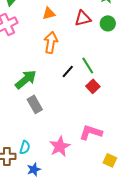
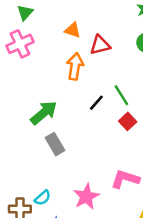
orange triangle: (49, 13) -> (73, 30), turned 32
red triangle: (83, 18) -> (100, 45), moved
cyan semicircle: (25, 147) -> (43, 198), turned 32

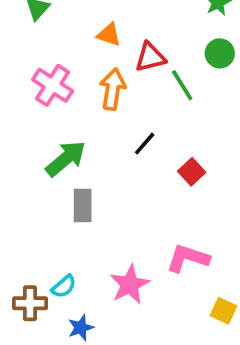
pink cross: (20, 44) -> (53, 85), moved, turned -32
green line: (121, 95) -> (182, 85), moved
gray rectangle: (55, 144) -> (83, 206), turned 30

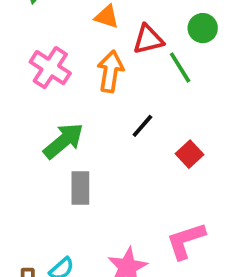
green circle: (220, 53) -> (203, 28), moved
pink L-shape: (188, 258) -> (186, 241), turned -36

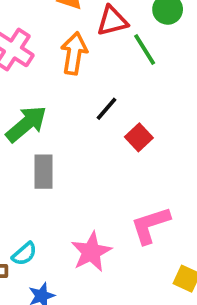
red square: (190, 154) -> (139, 137), moved

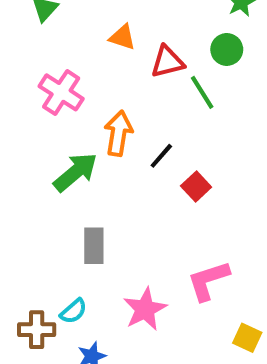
orange arrow: (74, 53) -> (118, 133), moved
gray rectangle: (43, 172) -> (94, 246), moved

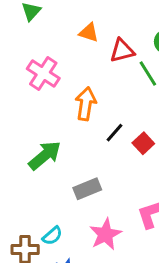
black line: (161, 156) -> (115, 133), moved
green arrow: (75, 172) -> (45, 155), moved
gray rectangle: (94, 246) -> (87, 189), moved, turned 68

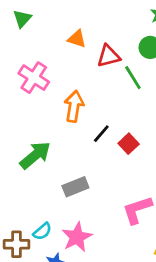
pink star: (105, 234) -> (77, 237), moved

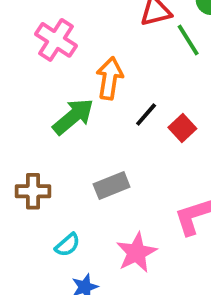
green arrow: (35, 155) -> (73, 117), moved
pink star: (77, 237) -> (136, 253), moved
brown cross: (17, 244) -> (33, 191), moved

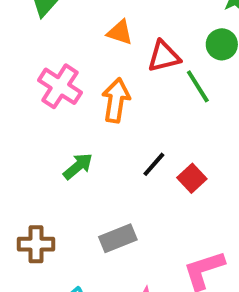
orange arrow: (110, 78) -> (116, 100), moved
green arrow: (73, 117) -> (78, 166), size x0.7

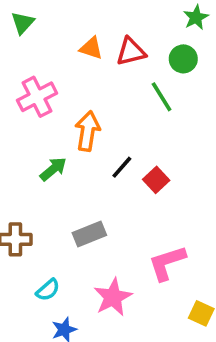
red triangle: (164, 56) -> (131, 52), moved
pink cross: (60, 86) -> (37, 97), turned 30
orange arrow: (116, 100) -> (88, 131), moved

